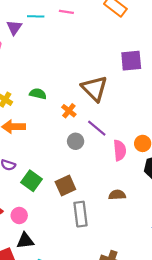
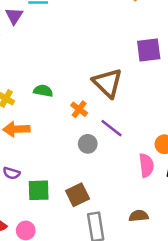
pink semicircle: (120, 150) -> (146, 165), moved
green square: (31, 181) -> (39, 190), turned -36
brown semicircle: (117, 195) -> (139, 216), moved

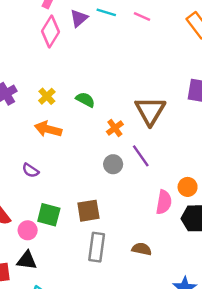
green square: (39, 190) -> (49, 215), moved

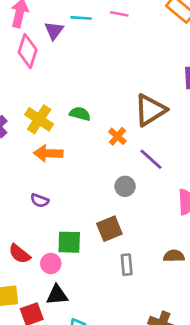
yellow cross: (47, 96) -> (39, 119), size x1.5
brown triangle: (150, 111) -> (150, 110), turned 40
gray circle: (113, 164) -> (125, 186), moved
gray rectangle: (97, 247) -> (127, 265), size x0.7

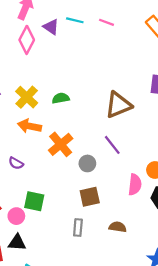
purple triangle: (54, 31) -> (51, 27), turned -42
green semicircle: (80, 114) -> (61, 98), turned -35
orange cross: (117, 136) -> (61, 144), moved, size x1.6
brown square: (109, 229) -> (90, 197), moved

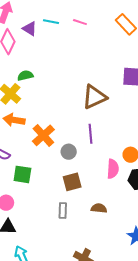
green semicircle: (61, 98) -> (25, 75), moved
purple line: (112, 145) -> (91, 134), turned 36
green square: (34, 201) -> (22, 174), moved

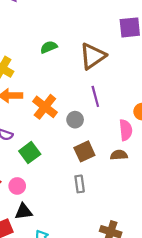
green semicircle: (25, 75) -> (49, 47), moved
green square: (22, 174) -> (30, 153), turned -36
brown semicircle: (99, 208) -> (119, 155), moved

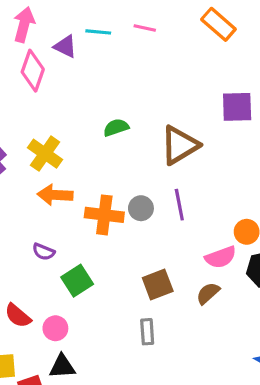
orange cross: (45, 107) -> (104, 215), turned -35
gray circle: (75, 120) -> (141, 208), moved
pink semicircle: (126, 130) -> (221, 257), turned 72
brown semicircle: (119, 155) -> (208, 293), turned -42

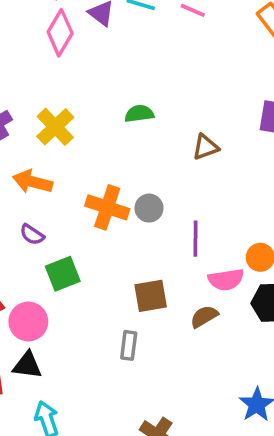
brown triangle: (180, 145) -> (205, 147), size x0.6
orange arrow: (55, 195) -> (33, 182), moved
purple line: (179, 205) -> (196, 239), moved
pink circle: (55, 328) -> (28, 322), size x1.4

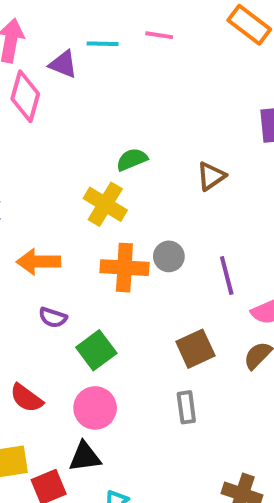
yellow cross: (55, 127) -> (105, 204), moved
pink circle: (28, 322) -> (95, 408), moved

